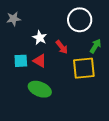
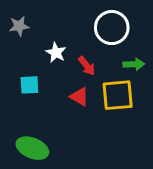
green arrow: (95, 46) -> (134, 64), turned 56
red triangle: (40, 61) -> (79, 97), moved
green ellipse: (40, 89) -> (32, 148), moved

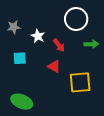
gray star: (19, 26) -> (14, 27), moved
yellow square: (118, 95) -> (80, 82), moved

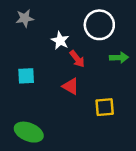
gray star: (14, 27) -> (25, 18), moved
white star: (38, 36) -> (60, 41), moved
yellow square: (80, 82) -> (105, 107), size x0.7

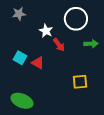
cyan square: (26, 76) -> (20, 58), turned 32
red triangle: (71, 86) -> (38, 63), moved

